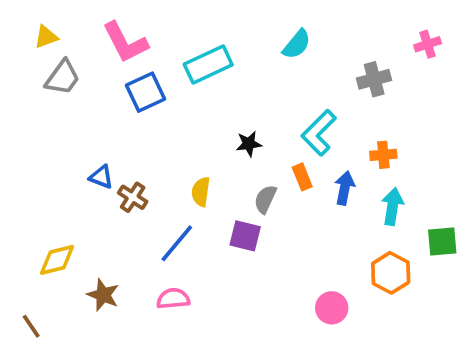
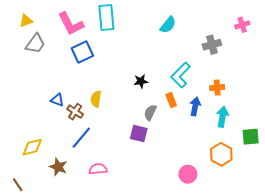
cyan rectangle: (208, 65) -> (106, 17), moved, turned -70
yellow semicircle: (201, 192) -> (96, 99), moved
blue line: (177, 243) -> (81, 138), moved

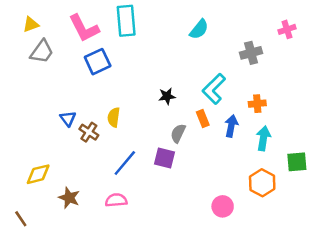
blue triangle: (57, 100) -> (68, 118), turned 32
blue line: (81, 138) -> (125, 163), moved

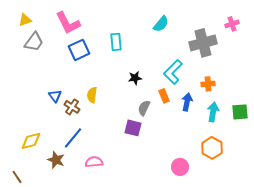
cyan rectangle: (126, 21) -> (116, 42), moved, size x0.7
gray cross: (251, 53) -> (203, 43), size x1.5
green square: (297, 162) -> (240, 112), moved
blue line: (125, 163) -> (73, 138), moved

